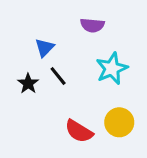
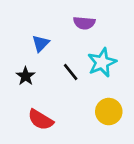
black line: (58, 76) -> (71, 72), moved
red semicircle: (79, 131) -> (41, 120), moved

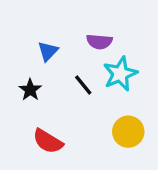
purple semicircle: (84, 23) -> (99, 42), moved

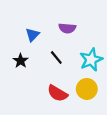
cyan star: (120, 74) -> (91, 60), moved
red semicircle: (48, 141) -> (57, 93), moved

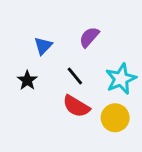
purple semicircle: (67, 28) -> (89, 37), turned 126
red semicircle: (57, 93) -> (76, 106), moved

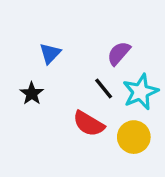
purple semicircle: (89, 37) -> (119, 53), moved
black line: (75, 76) -> (104, 88), moved

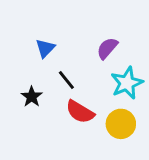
black line: (104, 88) -> (66, 80), moved
black star: (32, 94) -> (32, 97), moved

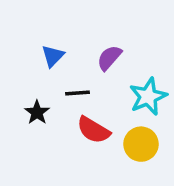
purple semicircle: (107, 48) -> (109, 58), moved
black line: (66, 80) -> (78, 93), turned -55

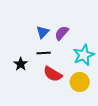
blue triangle: (53, 56) -> (43, 32), moved

